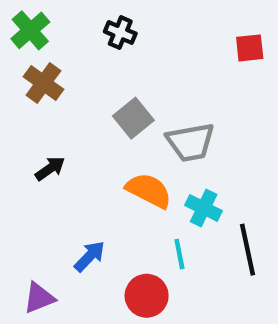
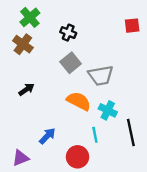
green cross: (30, 30) -> (30, 17), moved
black cross: (120, 33) -> (68, 33), moved

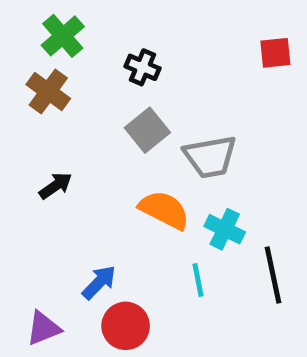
red circle: (78, 157) -> (126, 326), moved

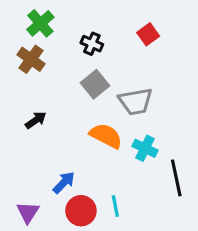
red square: (275, 53) -> (148, 34), moved, turned -30
cyan line: (198, 280) -> (115, 206), moved
purple triangle: (43, 328) -> (28, 212), turned -35

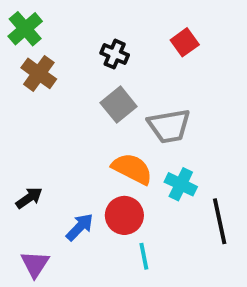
green cross: (40, 23) -> (25, 29), moved
black arrow: (36, 120) -> (29, 198), moved
red circle: (81, 211) -> (124, 215), moved

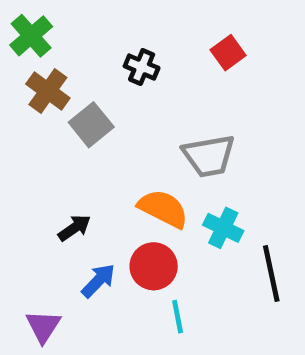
gray square: (119, 105) -> (91, 125), moved
black arrow: (29, 198) -> (74, 228), moved

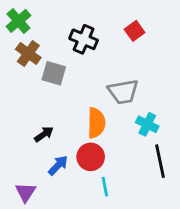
black cross: (142, 67) -> (84, 39), size x1.4
gray square: (91, 125) -> (54, 73), turned -35
orange semicircle: (163, 209) -> (96, 123), turned 64
cyan cross: (223, 228) -> (147, 124), moved

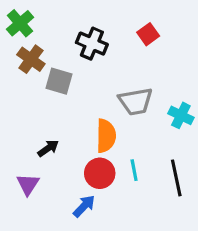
cyan cross: (147, 124) -> (181, 115), moved
blue arrow: (58, 165) -> (84, 206), moved
cyan line: (105, 187) -> (134, 170), moved
purple triangle: (25, 192) -> (28, 184), moved

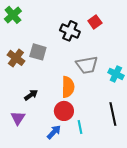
black cross: (92, 44) -> (70, 31), moved
brown cross: (31, 59) -> (16, 58), moved
cyan line: (134, 170) -> (80, 127), moved

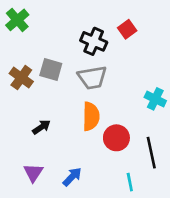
gray trapezoid: (87, 65) -> (92, 78), moved
red circle: (64, 111) -> (116, 138), moved
purple triangle: (18, 118) -> (33, 173), moved
cyan line: (80, 127) -> (130, 182), moved

